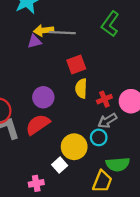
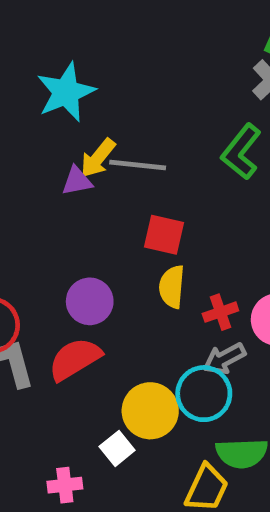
yellow arrow: (44, 30) -> (98, 158), turned -48
red square: (76, 64) -> (164, 235), turned 30
cyan circle: (99, 137) -> (204, 394), size x1.5

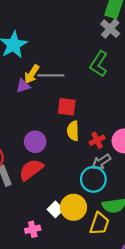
yellow circle: (150, 411) -> (74, 207), moved

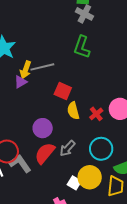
red square: (67, 107) -> (63, 91), turned 30
gray arrow: (101, 162) -> (67, 148), moved

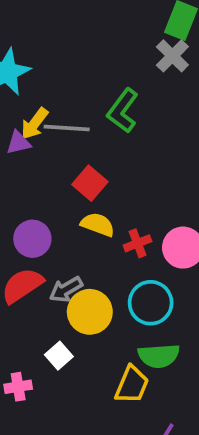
green L-shape: (82, 47) -> (123, 111), moved
yellow semicircle: (73, 111) -> (98, 225), turned 108
cyan circle: (101, 149) -> (151, 303), moved
yellow circle: (90, 177) -> (90, 312), moved

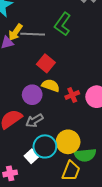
purple circle: (32, 239) -> (32, 95), moved
cyan circle: (151, 303) -> (45, 146), moved
yellow circle: (90, 312) -> (68, 142), moved

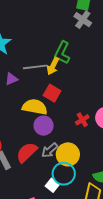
yellow arrow: (15, 32) -> (53, 66), moved
yellow semicircle: (51, 85) -> (35, 107), moved, size x1.4
yellow circle: (68, 142) -> (68, 154), moved

